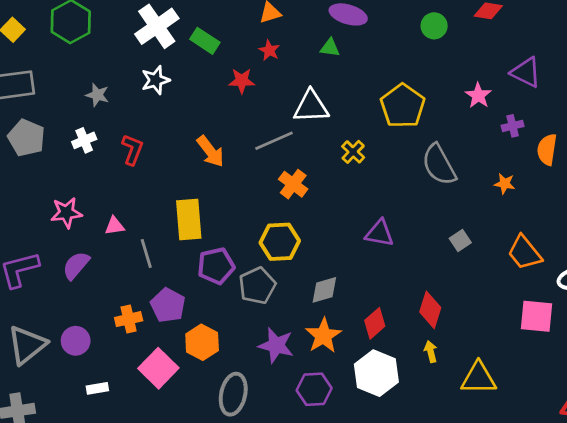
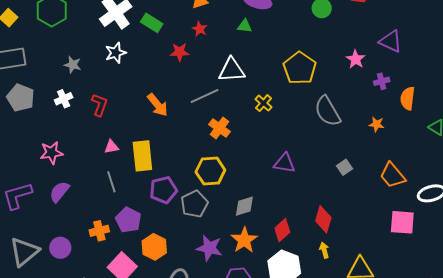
pink triangle: (115, 226) -> (111, 147), moved

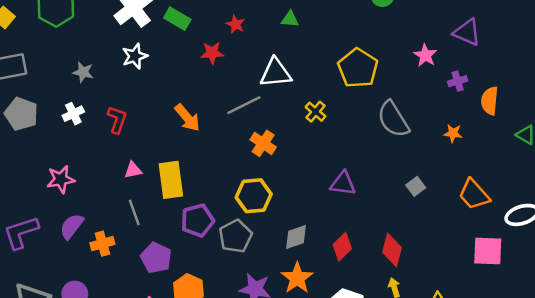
red diamond: (282, 230) -> (342, 247), moved
orange cross: (99, 231) -> (102, 244), moved

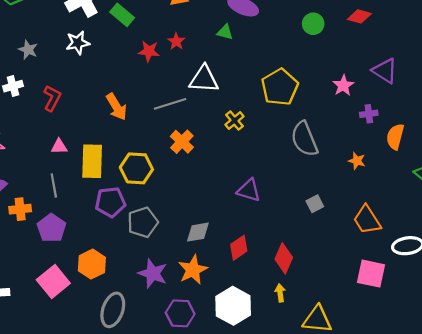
red star: (236, 24) -> (176, 41), moved
yellow hexagon: (254, 196) -> (136, 168), moved
purple pentagon: (156, 258) -> (51, 228), moved

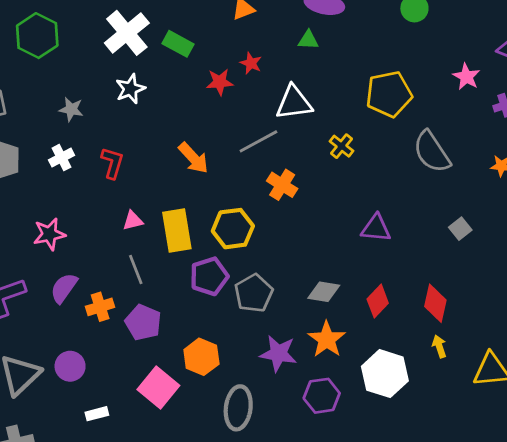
yellow pentagon: (280, 87) -> (389, 94), turned 30
gray diamond: (198, 232) -> (324, 292), turned 30

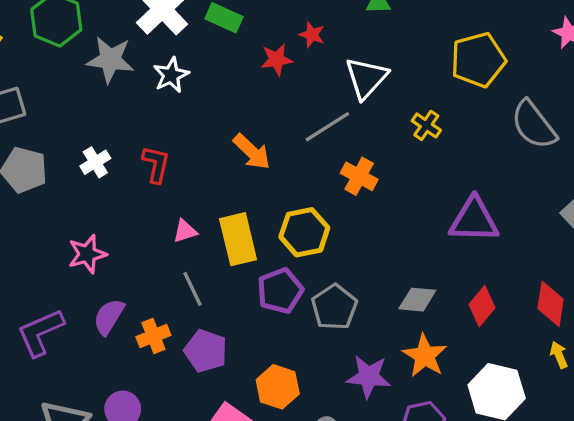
white triangle: (294, 103) -> (366, 78), turned -36
gray star: (71, 109) -> (110, 60), moved, size x1.6
purple triangle: (376, 228) -> (474, 220), size x1.4

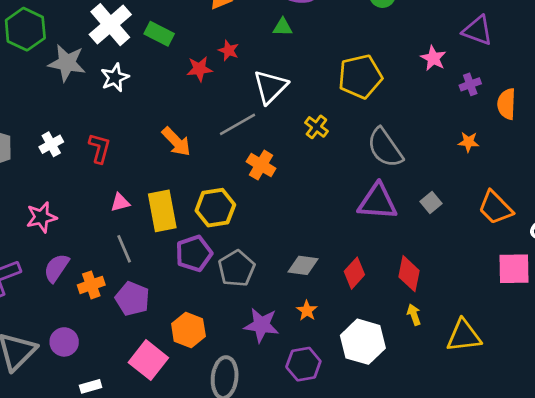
gray semicircle: (534, 125) -> (385, 148), moved
purple triangle: (474, 220) -> (378, 202), moved
orange star: (425, 356) -> (307, 310), size x0.6

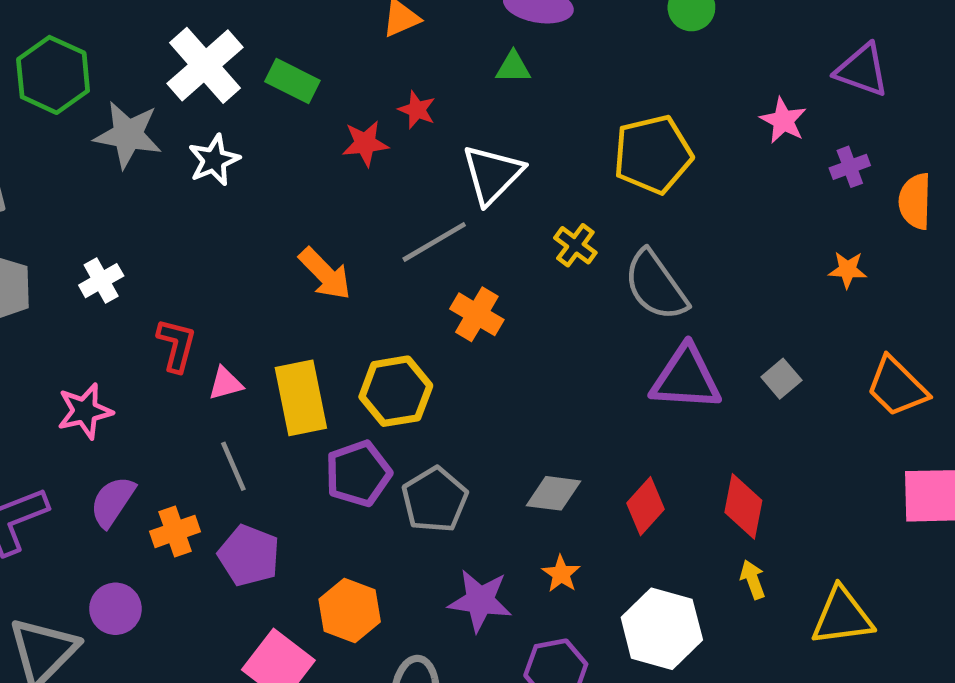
red L-shape: (100, 148) -> (176, 345), moved
gray semicircle: (385, 148) -> (656, 285), moved
purple circle: (64, 342) -> (115, 609), moved

